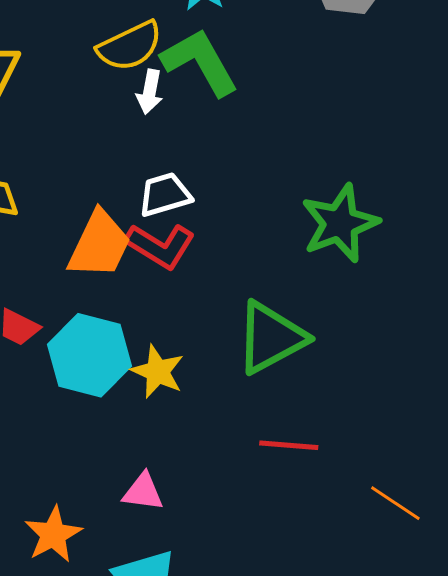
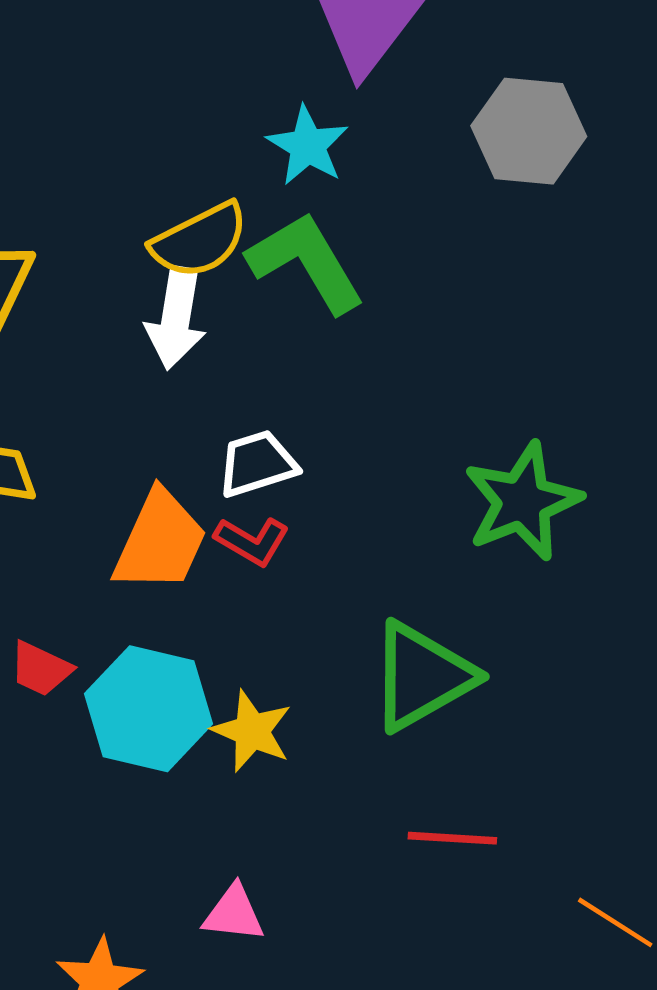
white arrow: (150, 92) -> (176, 318), moved, size x1.5
red L-shape: (160, 246) -> (252, 541), size x0.7

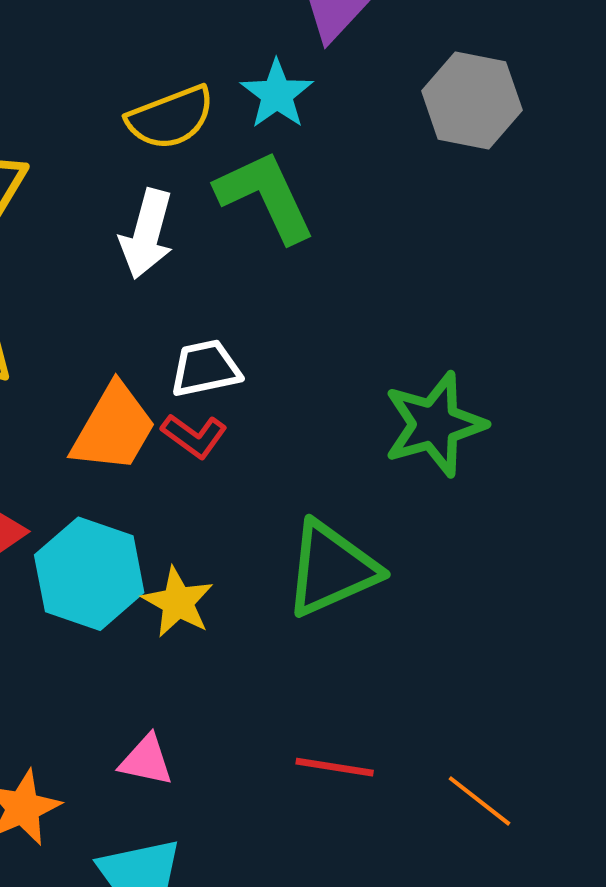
yellow semicircle: (200, 240) -> (171, 118), moved
red line: (452, 838) -> (335, 767), moved

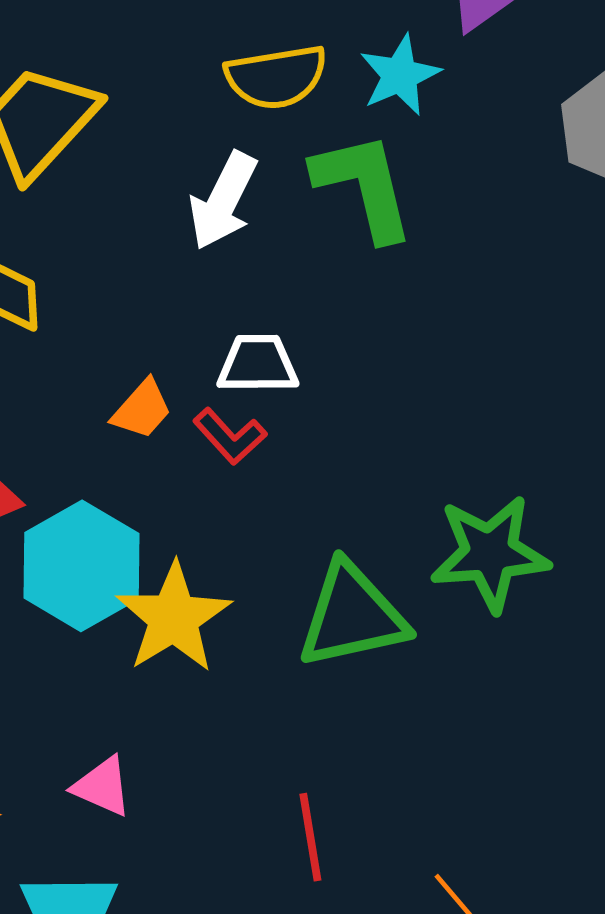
green star: (435, 424) -> (490, 553), moved
orange trapezoid: (114, 428) -> (142, 409), size x0.6
yellow star: (178, 602) -> (174, 618), size x1.4
red line: (335, 767) -> (310, 837), turned 60

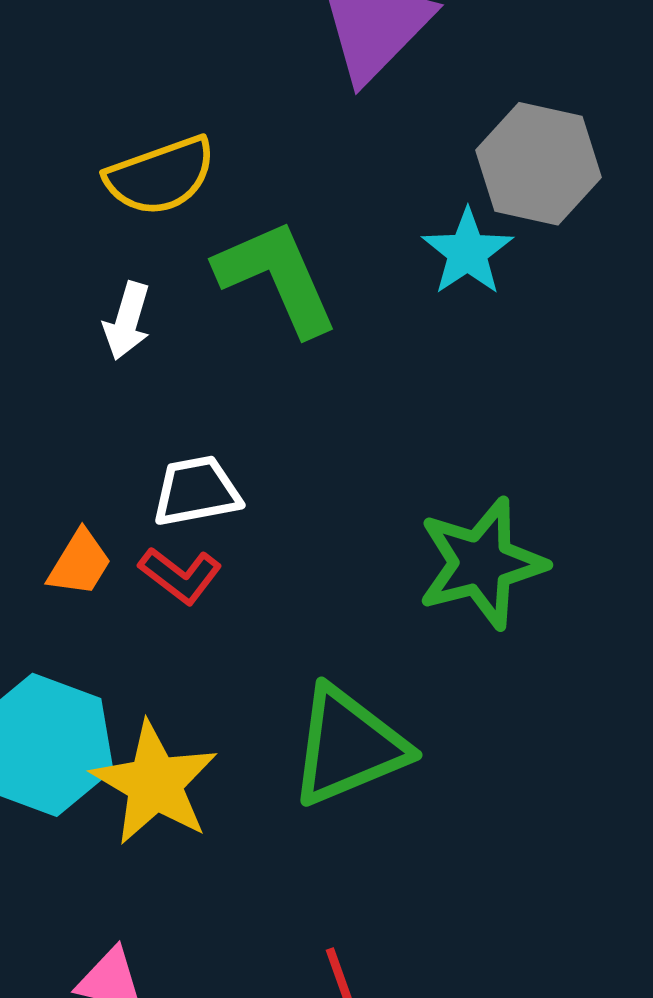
cyan star: (400, 75) -> (467, 252), moved
white arrow: (223, 201) -> (127, 321), size x0.7
green star: (490, 553) -> (482, 563), moved

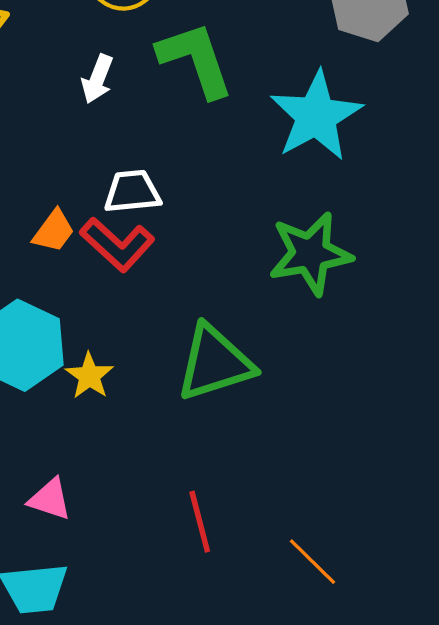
cyan star: (467, 252) -> (316, 116), moved, size x1.6
red L-shape: (180, 575) -> (117, 244), size x1.4
yellow star: (155, 783) -> (89, 376), size x0.6

